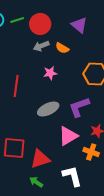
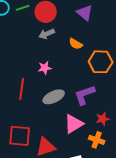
orange semicircle: (62, 48) -> (76, 44), moved
pink star: (50, 73) -> (45, 68), moved
red line: (16, 86) -> (22, 89), moved

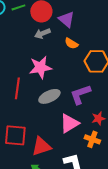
purple triangle: (85, 13) -> (66, 19), moved
pink star: (45, 68) -> (40, 67), size x1.6

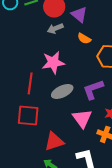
pink triangle: (69, 123) -> (82, 118), turned -35
red square: (15, 135) -> (28, 115), moved

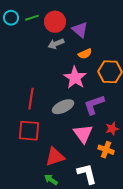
orange semicircle: (84, 38) -> (85, 54), turned -56
pink star: (53, 62) -> (75, 78), moved, turned -30

